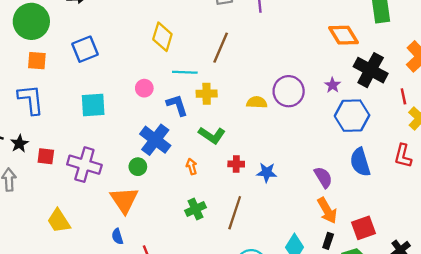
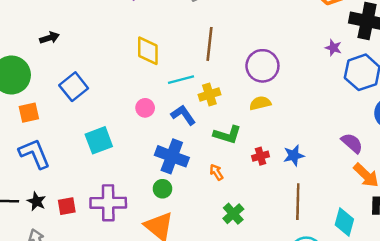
purple circle: (289, 91) -> (262, 66), moved
yellow semicircle: (257, 102) -> (260, 103), moved
brown line: (235, 213) -> (298, 202), moved

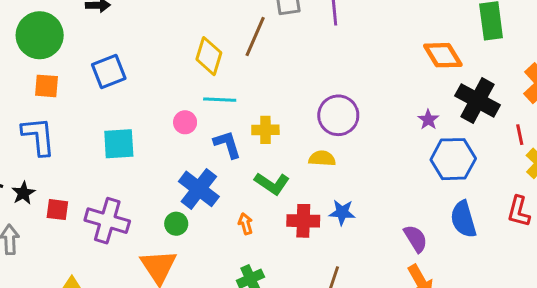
brown line: (209, 44) -> (255, 36), moved
cyan line: (181, 80) -> (220, 100), moved
blue star: (294, 155) -> (342, 212), moved
red cross: (261, 156) -> (303, 221), size x1.5

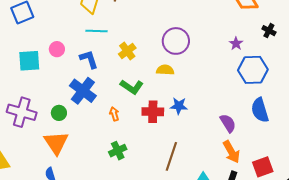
black cross: (478, 100) -> (269, 31), size x0.5
pink circle: (185, 122) -> (57, 49), moved
yellow cross: (265, 130) -> (127, 51), turned -36
blue L-shape: (227, 144) -> (89, 59), moved
green circle: (176, 224) -> (59, 113), moved

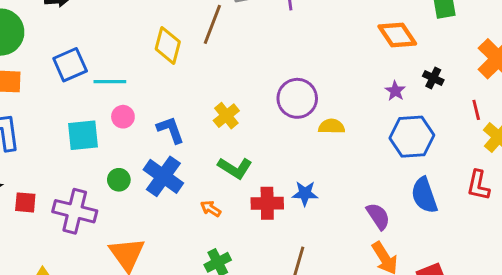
cyan line: (97, 31) -> (110, 82), moved
purple star: (236, 44) -> (395, 91), moved
yellow semicircle: (165, 70) -> (332, 126), moved
green circle: (59, 113) -> (119, 180), moved
orange arrow: (114, 114) -> (211, 209), turned -40

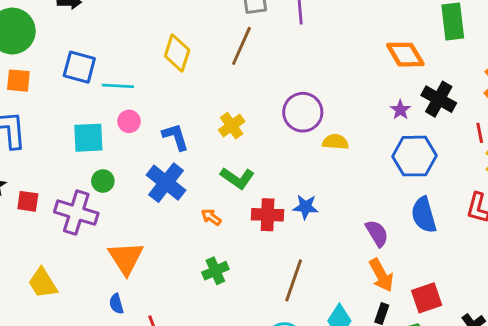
brown line: (212, 24) -> (241, 46), moved
blue square: (70, 65) -> (79, 67), turned 36
black cross: (433, 78) -> (439, 99), size x1.6
green circle: (119, 180) -> (103, 181), moved

